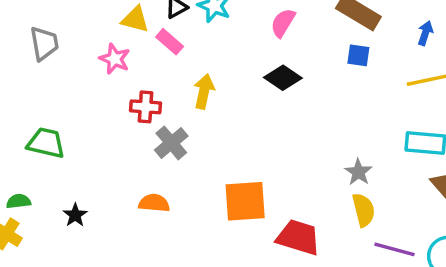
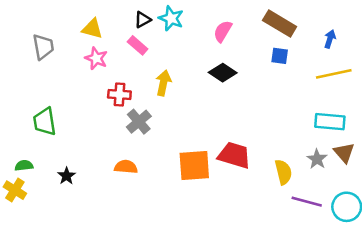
yellow triangle: (135, 19) -> (92, 29), moved
green trapezoid: (46, 143) -> (45, 122), turned -112
gray star: (358, 172) -> (317, 159), moved
red trapezoid: (298, 237) -> (234, 155), moved

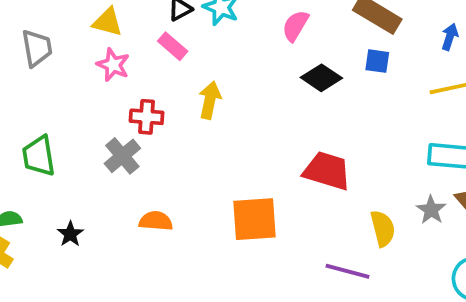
black diamond: (223, 73) -> (321, 78), moved
gray cross: (139, 122) -> (122, 156), moved
red trapezoid: (234, 155) -> (327, 171), moved
purple line: (307, 202) -> (347, 271), moved

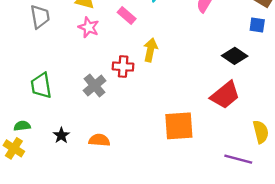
black diamond: (321, 78) -> (235, 56), moved
red cross: (147, 117) -> (123, 67), moved
red trapezoid: (327, 171) -> (225, 95), turned 124
orange semicircle: (156, 221) -> (99, 140), moved

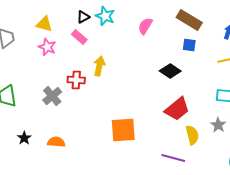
red trapezoid: (225, 95) -> (177, 109), moved

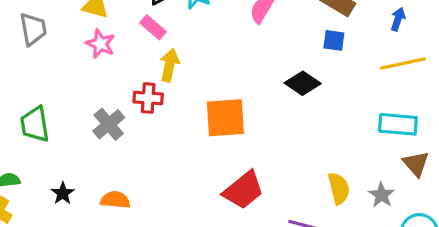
yellow arrow: (99, 66) -> (170, 65), moved
red trapezoid: (177, 109) -> (243, 190), moved
gray star: (218, 125) -> (382, 195), moved
orange square: (123, 130) -> (225, 118), moved

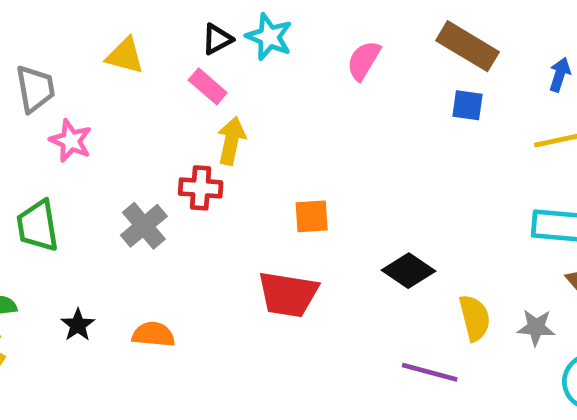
pink star: (100, 44) -> (71, 141), moved
black diamond: (303, 83) -> (408, 271), moved
orange square: (225, 118) -> (312, 216), size x0.6
red trapezoid: (243, 190) -> (288, 294), moved, turned 48
gray star: (382, 195) -> (536, 327), turned -30

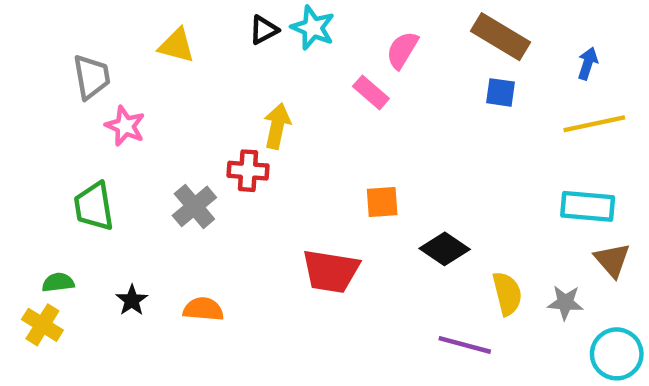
pink rectangle: (208, 86) -> (371, 92), moved
orange square: (312, 216) -> (382, 202), moved

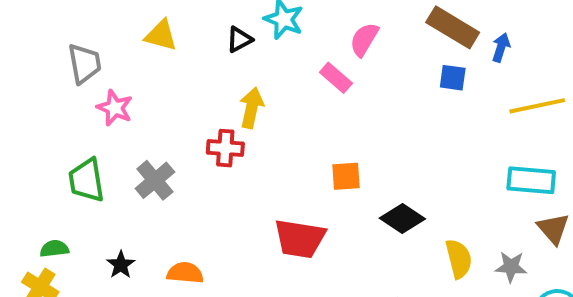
black triangle: (264, 30) -> (239, 39), moved
blue arrow: (588, 63) -> (501, 47), moved
gray cross: (194, 206) -> (155, 180), moved

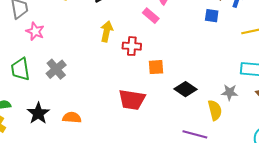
red cross: (225, 148) -> (132, 46), moved
black star: (121, 265) -> (38, 113), size x1.5
gray star: (511, 267) -> (230, 92), moved

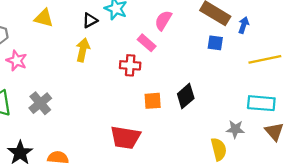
yellow arrow: (107, 31) -> (83, 50), moved
red cross: (132, 46) -> (130, 65), moved
black diamond: (185, 89) -> (186, 96), moved, turned -75

